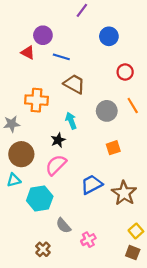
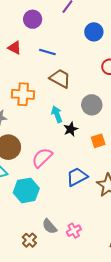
purple circle: (43, 35) -> (33, 19), moved
black star: (58, 140) -> (71, 129), moved
gray semicircle: (63, 226) -> (49, 226), moved

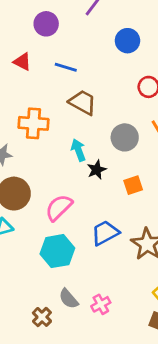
cyan hexagon: (26, 190) -> (57, 251), moved

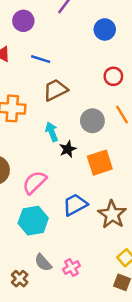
blue circle: (127, 41) -> (105, 29), moved
brown trapezoid: (83, 102) -> (55, 90), turned -55
orange square: (133, 185) -> (100, 163), size x1.5

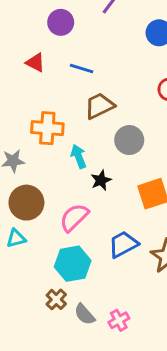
gray circle: (92, 121) -> (129, 140), moved
cyan arrow: (52, 132) -> (79, 156), moved
black star: (68, 149) -> (101, 180), moved
brown cross: (20, 279) -> (56, 299), moved

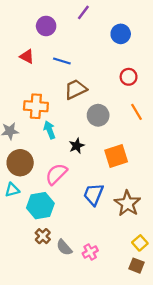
cyan arrow: (79, 156) -> (49, 130), moved
blue trapezoid: (123, 244) -> (94, 194), turned -40
cyan hexagon: (73, 264) -> (40, 206), moved

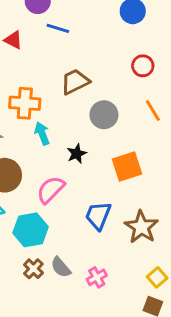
blue line: (62, 61) -> (58, 28), moved
gray semicircle: (64, 247) -> (61, 267), moved
pink cross: (90, 252) -> (97, 277), moved

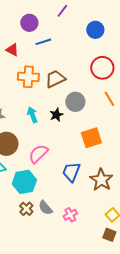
blue line: (58, 28) -> (43, 42), turned -35
red circle: (143, 66) -> (102, 68), size x1.5
orange cross: (25, 103) -> (28, 77), moved
black star: (77, 154) -> (56, 115), moved

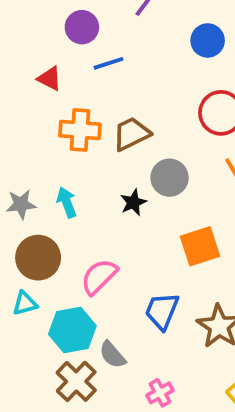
cyan arrow: (32, 115) -> (67, 202), moved
gray semicircle: (45, 208) -> (112, 355), moved
brown cross: (26, 209) -> (76, 381), size x1.5

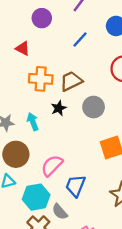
blue line: (109, 63) -> (80, 39), moved, turned -30
black star: (133, 202) -> (59, 108), moved
blue trapezoid: (162, 311) -> (76, 186), moved

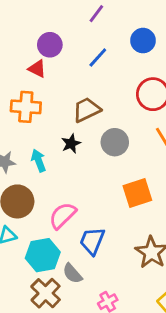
purple circle: (42, 18) -> (50, 45), moved
red triangle: (23, 49) -> (37, 69), moved
orange cross: (41, 79) -> (26, 107), moved

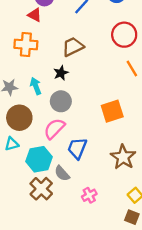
gray circle: (115, 142) -> (61, 101), moved

